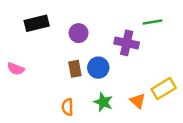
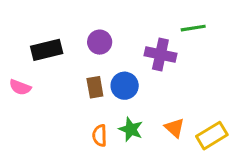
black rectangle: (37, 23) -> (47, 50), moved
yellow rectangle: (164, 89) -> (212, 136), moved
orange semicircle: (67, 107) -> (100, 136), moved

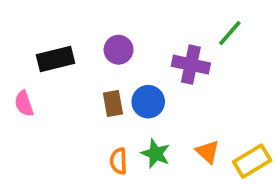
green line: (193, 28) -> (230, 33), turned -40
pink semicircle: (20, 87) -> (24, 104), turned 50

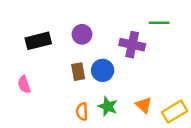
green line: (230, 33) -> (159, 23), turned 48
pink semicircle: (24, 104) -> (24, 85), moved

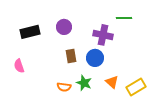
blue circle: (103, 70) -> (95, 58), moved
brown rectangle: (78, 72) -> (71, 56), moved
orange semicircle: (82, 112) -> (64, 87), turned -80

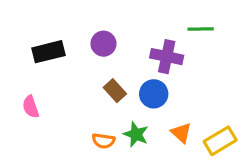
brown rectangle: (71, 56) -> (115, 91), turned -32

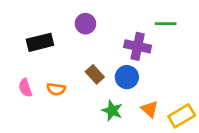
purple circle: (103, 44) -> (85, 24), moved
orange semicircle: (103, 141) -> (56, 89), moved

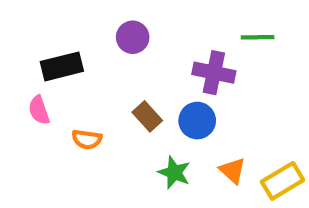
pink semicircle: (25, 88) -> (39, 110), moved

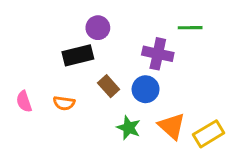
black rectangle: (62, 66) -> (78, 55), moved
pink semicircle: (39, 110) -> (24, 102), moved
orange triangle: (233, 171) -> (172, 126), size x1.4

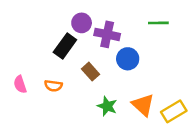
purple cross: (158, 54) -> (107, 34), moved
black rectangle: (78, 55) -> (65, 46), turned -40
blue circle: (146, 89) -> (128, 59), moved

